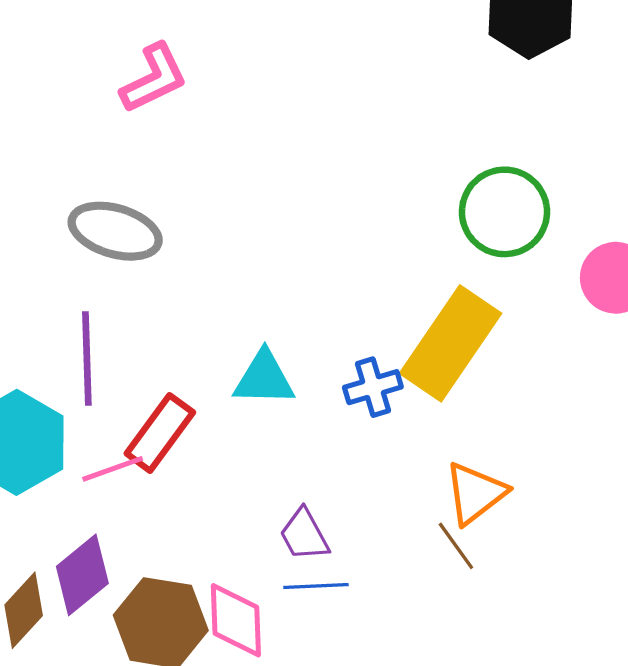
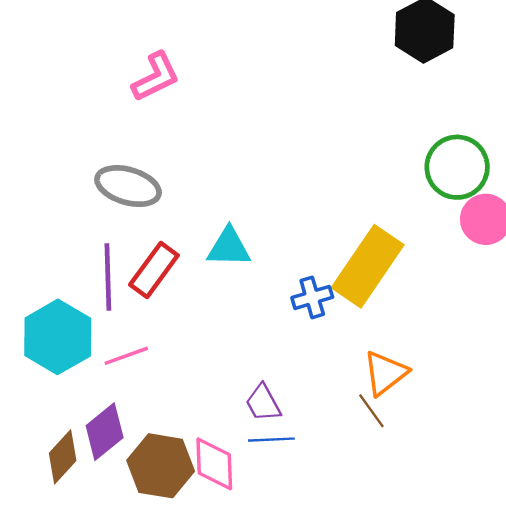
green circle: (504, 212) -> (457, 167), moved
cyan triangle: (264, 378) -> (229, 247), moved
red rectangle: (160, 433) -> (154, 270), moved

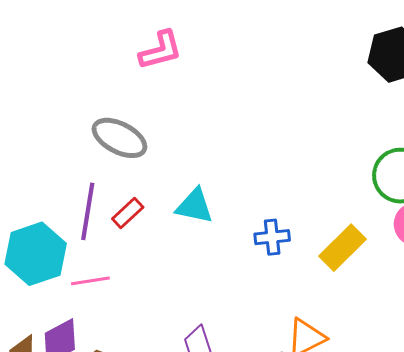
yellow rectangle: (368, 266) -> (342, 248), moved, size x0.7
red rectangle: (154, 270) -> (128, 213), size x0.7
blue cross: (312, 297) -> (272, 237), moved

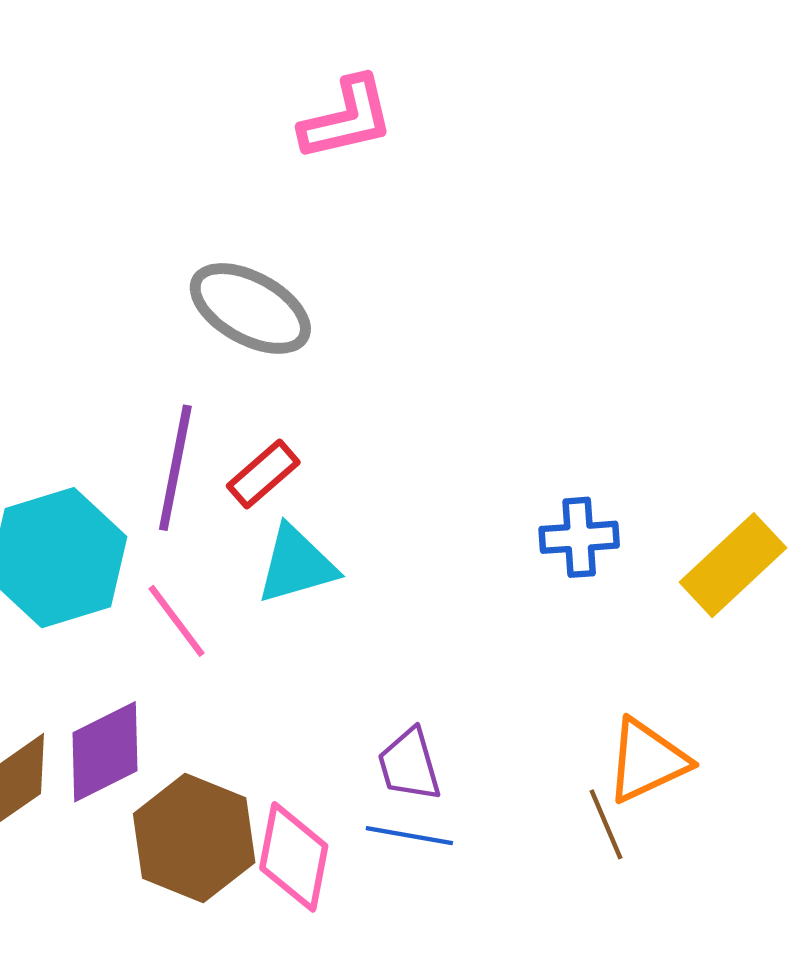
cyan triangle: (195, 206) -> (296, 565), moved, turned -30
pink line: (90, 281) -> (176, 621), turned 60

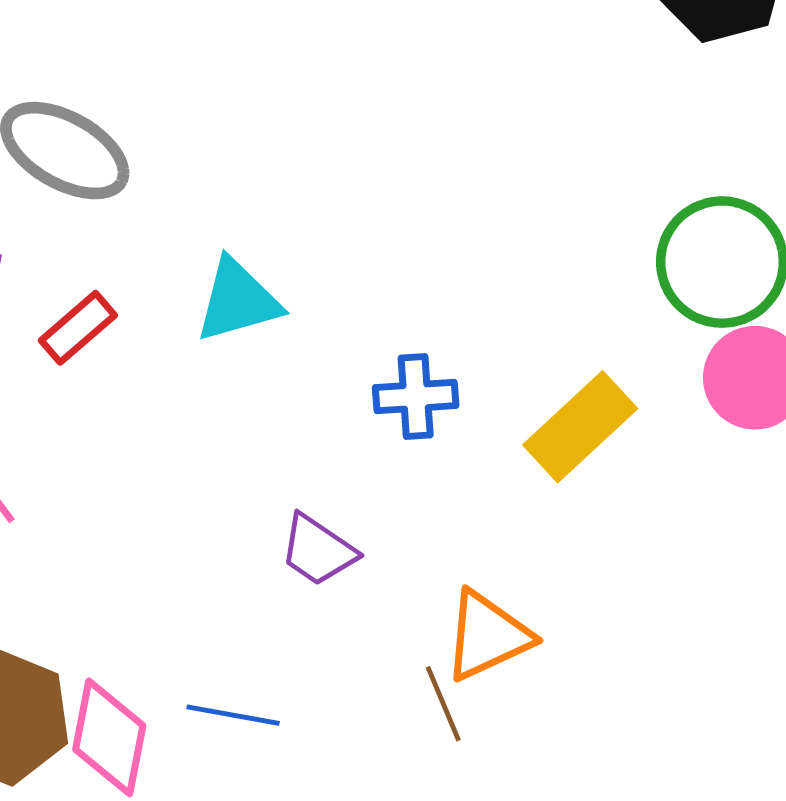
cyan triangle: (296, 565) -> (238, 301), moved
purple trapezoid: (409, 765) -> (318, 550), moved, turned -40

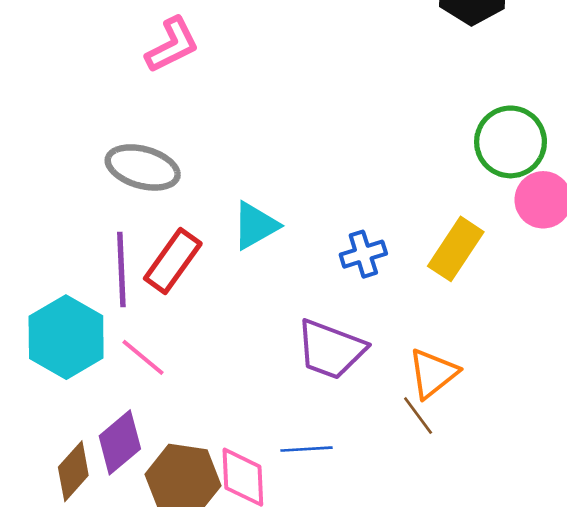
red rectangle: (78, 328) -> (173, 261), size x1.5
purple trapezoid: (318, 550) -> (331, 349), size x1.6

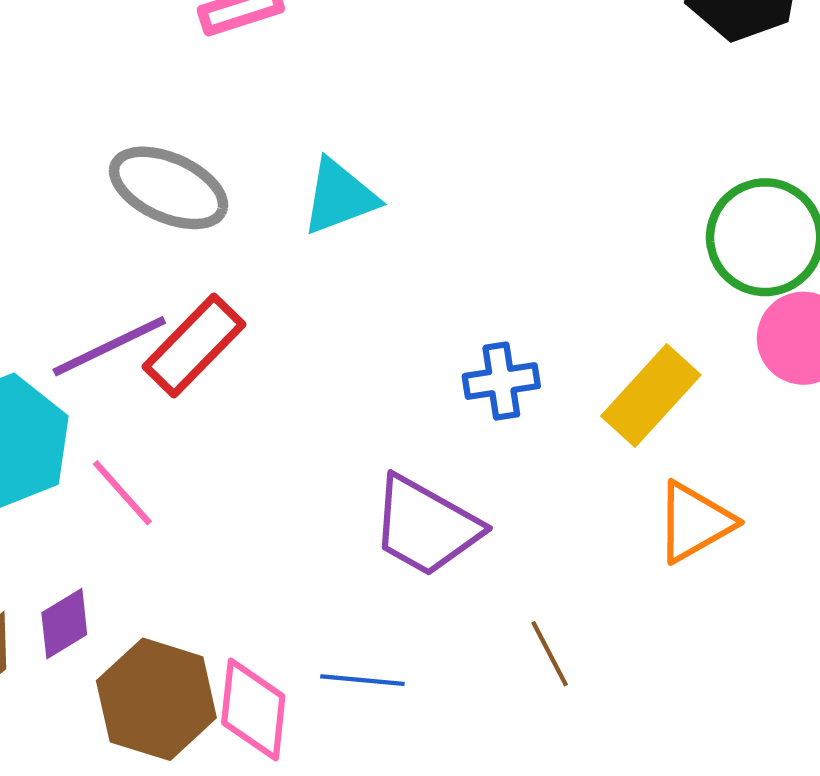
cyan triangle: (255, 226) -> (339, 197), moved
purple line: (121, 269) -> (109, 346), turned 58
orange triangle: (433, 373) -> (694, 522), moved
purple diamond: (120, 442) -> (64, 624), size x0.7

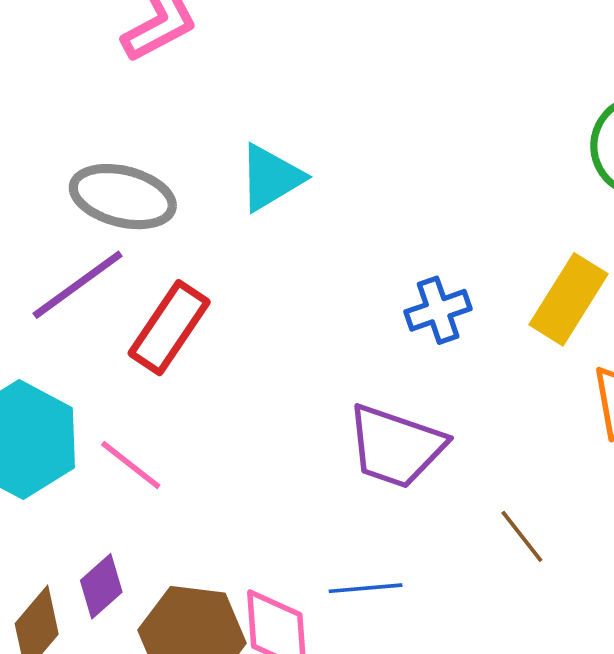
purple line: (109, 346) -> (78, 285), moved

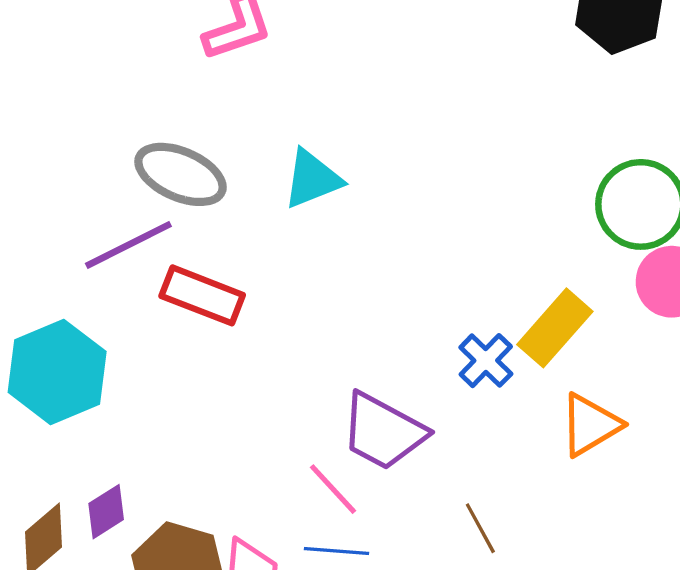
blue cross: (438, 310) -> (486, 361), moved, turned -36
red rectangle: (169, 328) -> (202, 295), turned 68
pink line: (131, 465) -> (333, 489), moved

